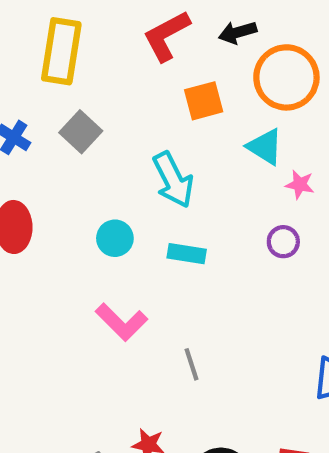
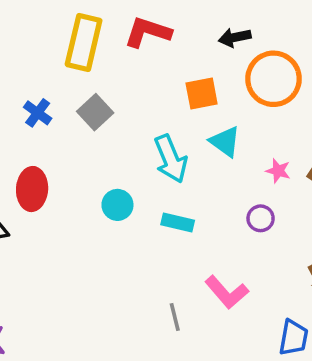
red L-shape: (167, 36) -> (148, 32), moved, turned 42
cyan triangle: (265, 147) -> (225, 142), moved
pink L-shape: (122, 322) -> (227, 292), moved

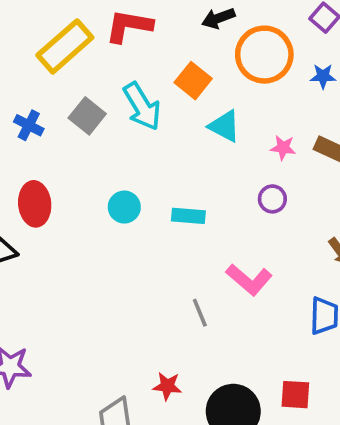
yellow rectangle: (84, 42) -> (65, 46), turned 44
orange square: (202, 93) -> (193, 81), turned -32
cyan arrow: (171, 159) -> (142, 106), moved

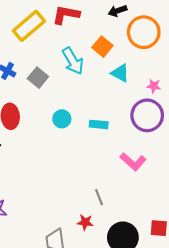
gray square: (87, 116) -> (38, 78), moved
purple circle: (272, 199) -> (147, 115), size x2.0
gray line: (200, 313) -> (99, 197), moved

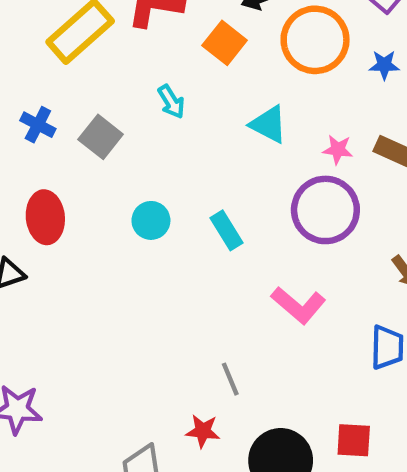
orange square: (102, 47) -> (225, 43), moved
cyan arrow: (73, 61) -> (171, 102), size x0.6
cyan rectangle: (99, 124) -> (227, 230), turned 54

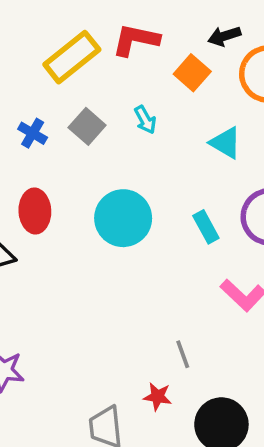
gray square: (101, 137) -> (87, 126), moved
cyan circle: (151, 220) -> (123, 218), size x1.8
cyan rectangle: (227, 230) -> (206, 227), moved

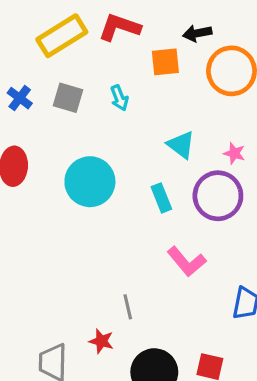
orange square: (192, 73) -> (165, 62), turned 36
gray square: (87, 126) -> (68, 98), turned -32
cyan triangle: (226, 143) -> (181, 145), moved

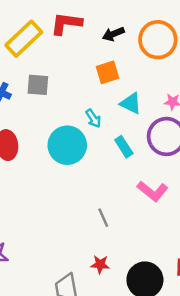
black arrow: (197, 33) -> (113, 34), moved
orange square: (165, 62) -> (107, 72), moved
cyan arrow: (119, 98) -> (93, 118), moved
gray line: (128, 307) -> (103, 218), moved

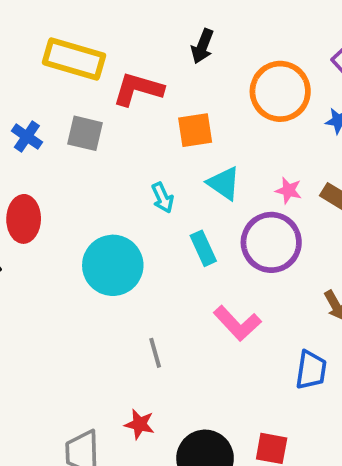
red L-shape: (66, 24) -> (138, 89), moved
black arrow: (113, 34) -> (202, 46), moved, turned -55
yellow rectangle: (24, 39) -> (74, 59), turned 51
cyan circle: (67, 145) -> (113, 265), moved

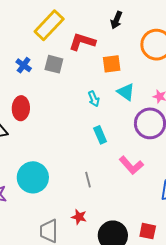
yellow rectangle: (74, 59) -> (49, 25), turned -64
cyan rectangle: (203, 248) -> (100, 135), moved
cyan circle: (113, 265) -> (33, 177), moved

